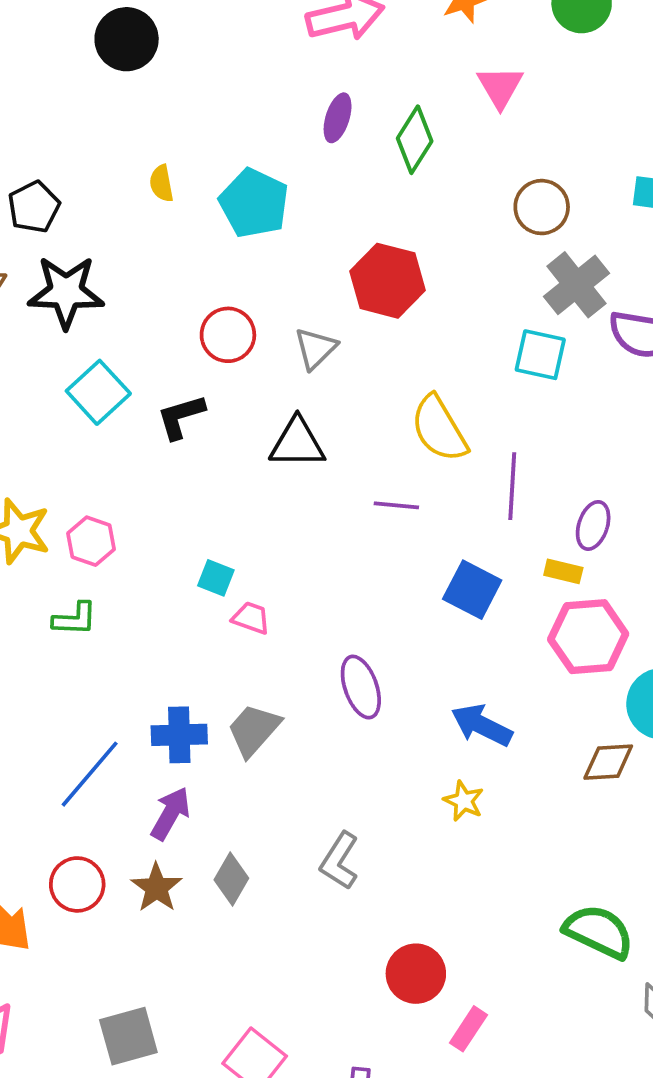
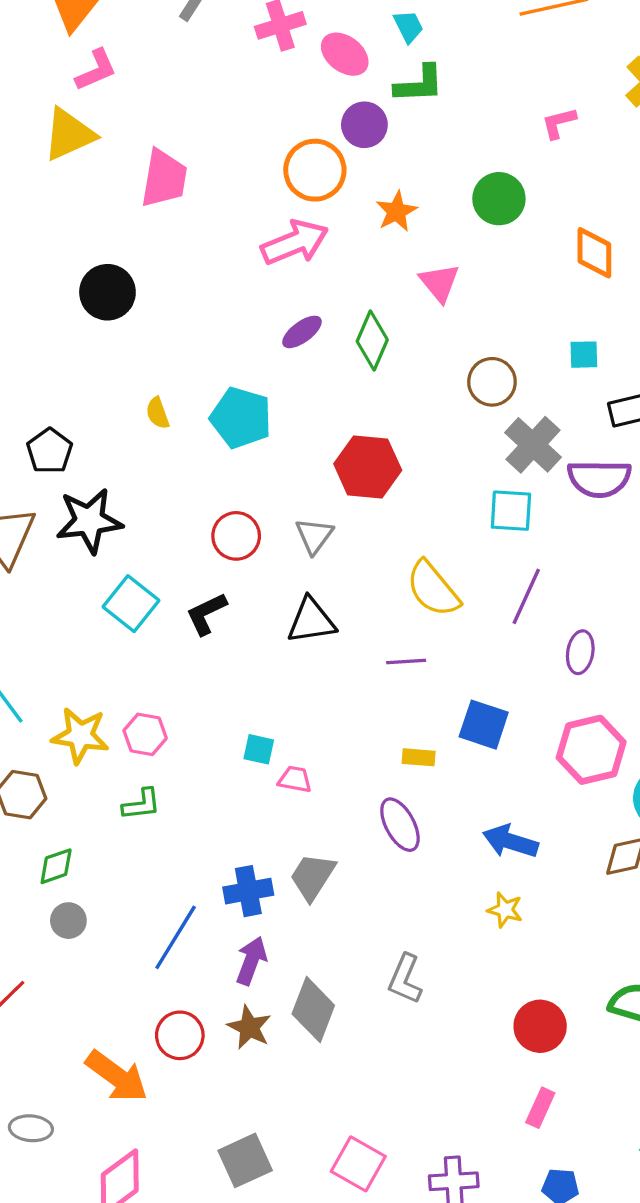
purple ellipse: (338, 118) -> (302, 332), turned 45
purple line: (512, 486) -> (526, 596), moved, turned 30
yellow rectangle: (563, 571) -> (419, 757), moved
gray diamond: (231, 879) -> (313, 1010), size x1.4
red circle: (416, 974) -> (540, 1026), moved

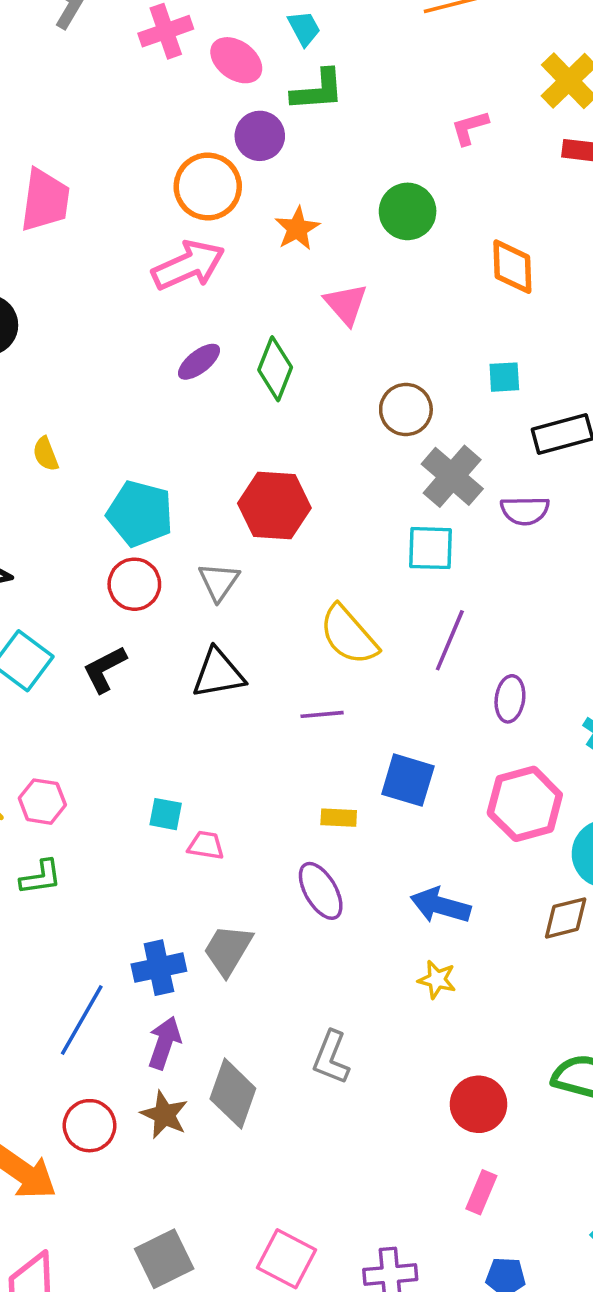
cyan pentagon: (241, 418) -> (140, 514), moved
purple semicircle: (599, 479) -> (525, 511), size x0.7

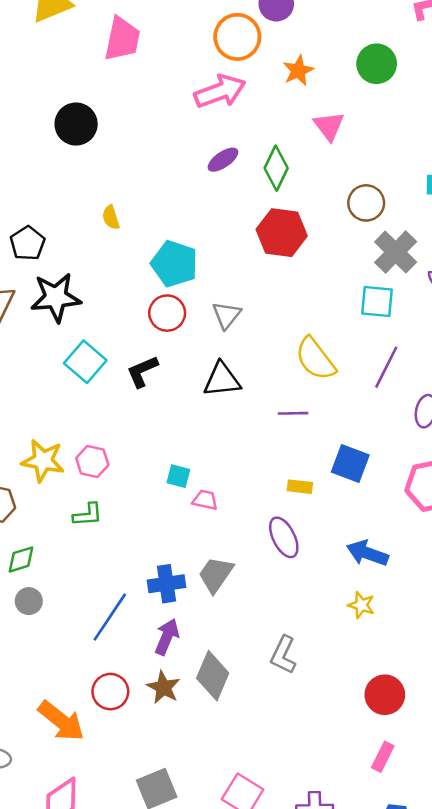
red hexagon: (274, 506) -> (282, 233), moved

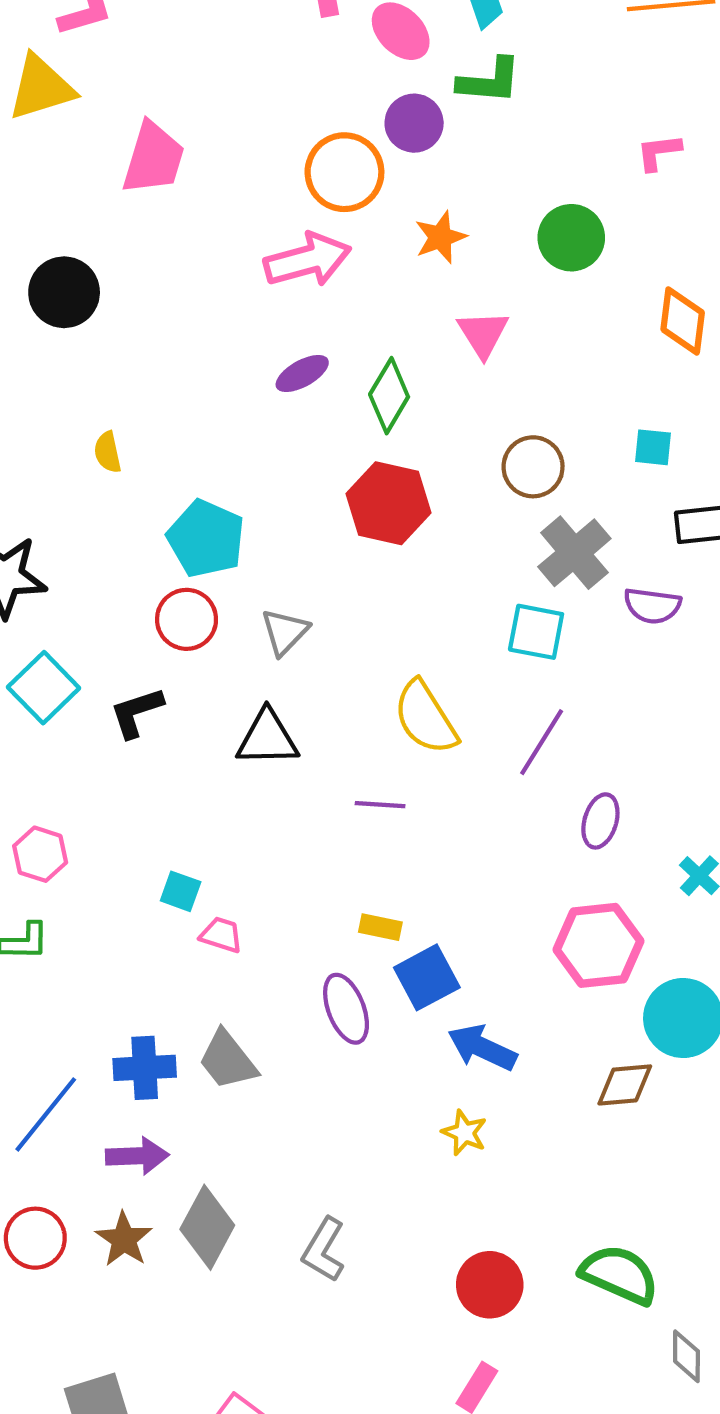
blue square: (350, 464) -> (427, 977), moved, turned 36
gray trapezoid: (216, 575) -> (228, 1060), turned -78
purple arrow: (167, 637) -> (137, 1156), turned 60
gray L-shape: (283, 655) -> (324, 1250), moved

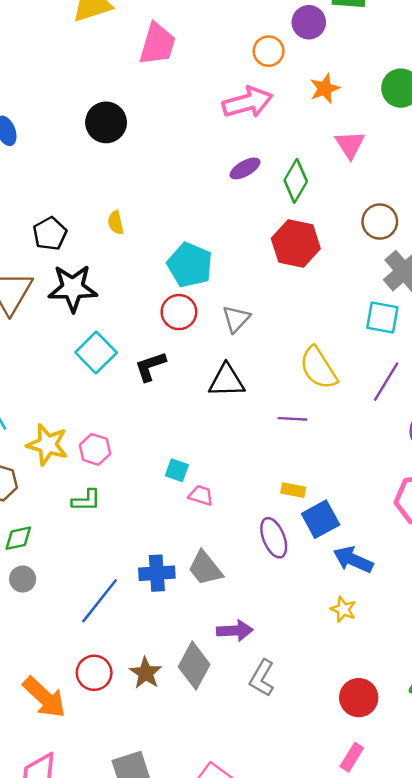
orange circle: (344, 172) -> (269, 51), size x0.7
yellow semicircle: (108, 452) -> (116, 223), moved
purple arrow: (137, 1156) -> (235, 631), moved

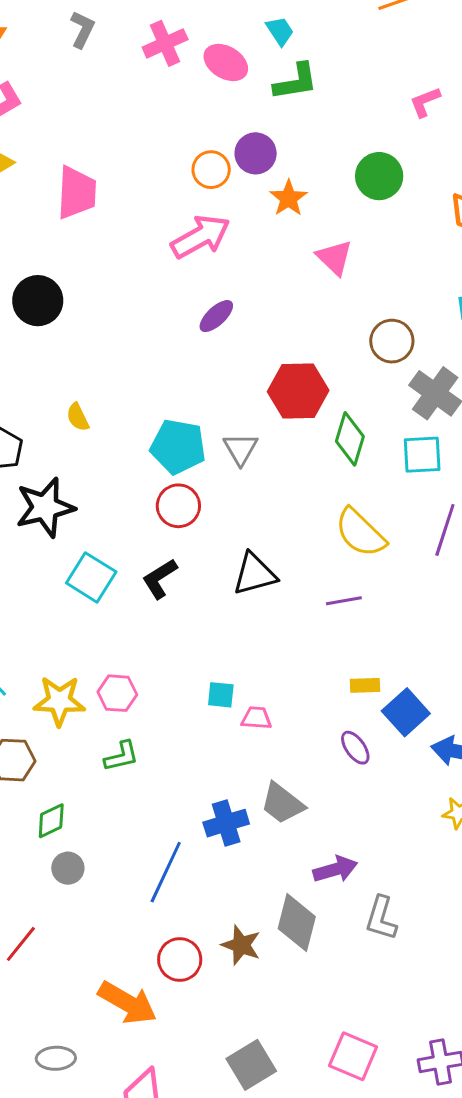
purple circle: (309, 22) -> (256, 153), moved
green diamond: (296, 181) -> (350, 439), moved
gray triangle: (236, 319) -> (241, 449), moved
purple ellipse: (274, 538) -> (355, 748), size x0.7

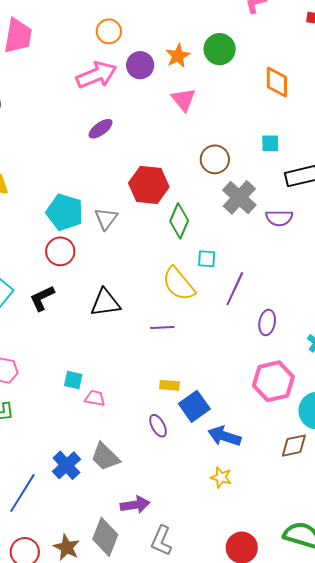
purple circle: (256, 153) -> (140, 65), moved
orange star: (289, 198) -> (178, 56), moved
cyan square: (422, 455) -> (207, 259), moved, size x0.7
blue cross: (226, 823) -> (66, 465), turned -32

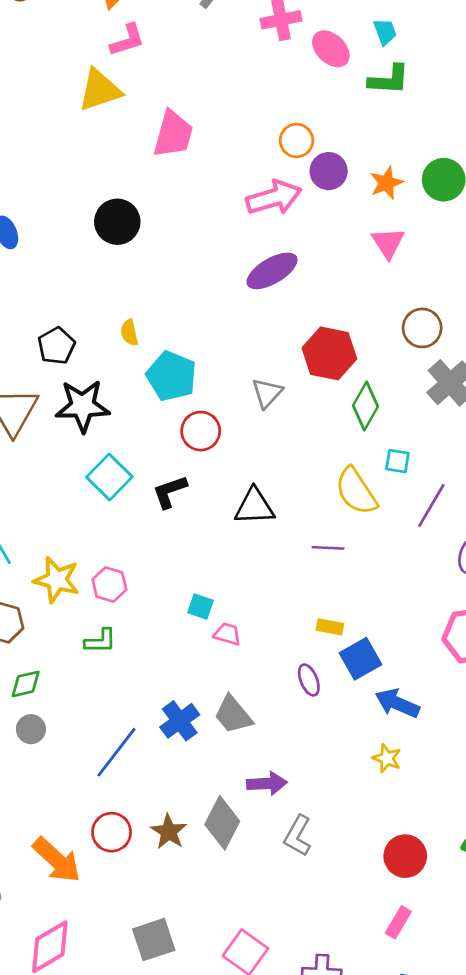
purple circle: (140, 65) -> (329, 171), moved
purple ellipse: (101, 129) -> (272, 271), size x1.5
cyan pentagon: (65, 212) -> (171, 376), moved

